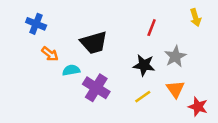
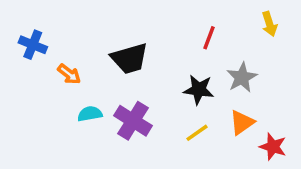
blue cross: (36, 24) -> (33, 45), moved
cyan semicircle: (71, 70) -> (90, 114), moved
orange triangle: (175, 89) -> (242, 122), turned 30

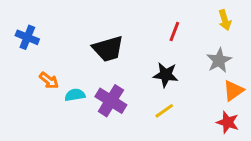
orange arrow: (69, 74) -> (49, 81), moved
gray star: (242, 78) -> (219, 60), moved
orange triangle: (242, 122) -> (233, 91), moved

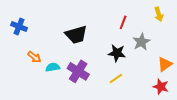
gray star: (219, 60) -> (141, 42), moved

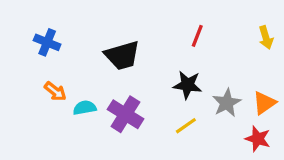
yellow arrow: (159, 14) -> (266, 37), moved
blue cross: (19, 27) -> (47, 42), moved
gray star: (141, 42) -> (227, 103), moved

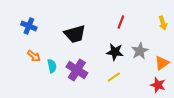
gray star: (227, 103) -> (140, 51), moved
cyan semicircle: (85, 108) -> (52, 66), turned 88

